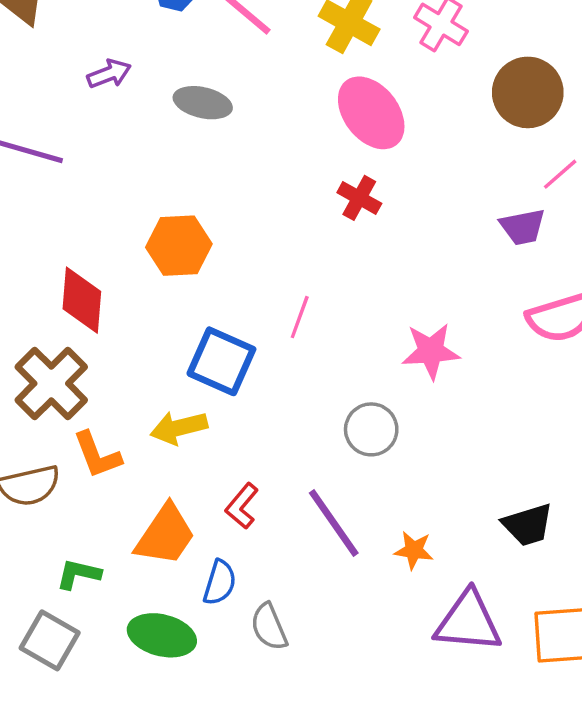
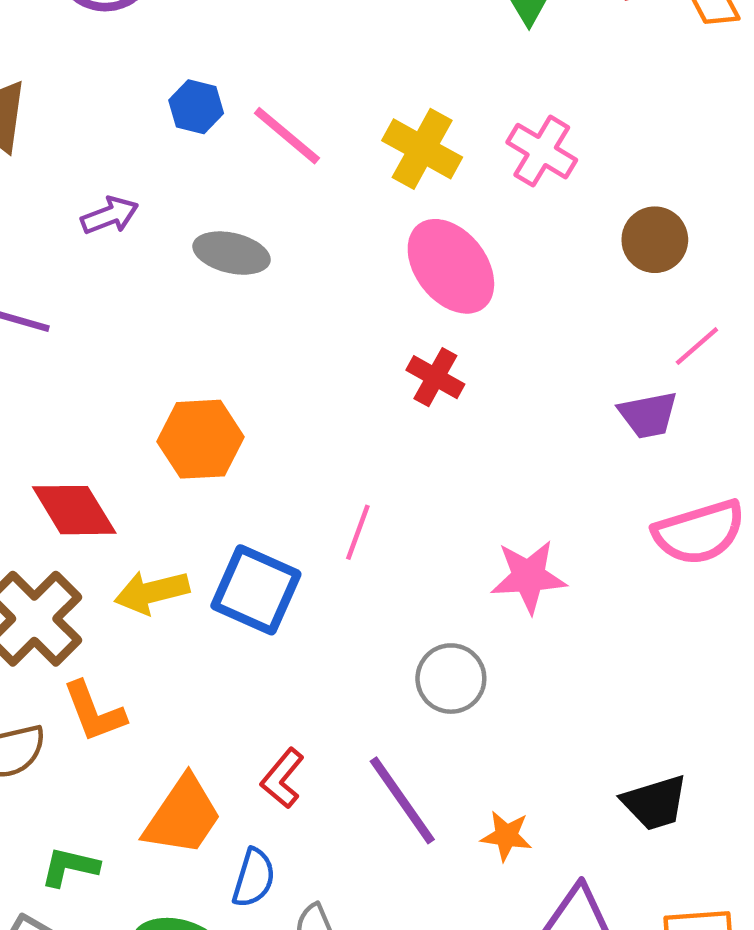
brown circle: (528, 92) -> (655, 240), size x0.7
red diamond: (82, 300) -> (74, 510), turned -36
yellow arrow: (179, 428) -> (152, 592), moved

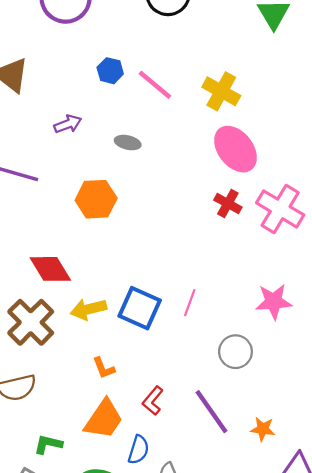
pink cross: (542, 151) -> (280, 209), moved, size x1.4
gray ellipse: (232, 253) -> (128, 143), size x0.7
orange hexagon: (201, 439) -> (96, 199), moved
pink line: (358, 532) -> (190, 303), moved
orange L-shape: (94, 712) -> (104, 368), moved, size x0.7

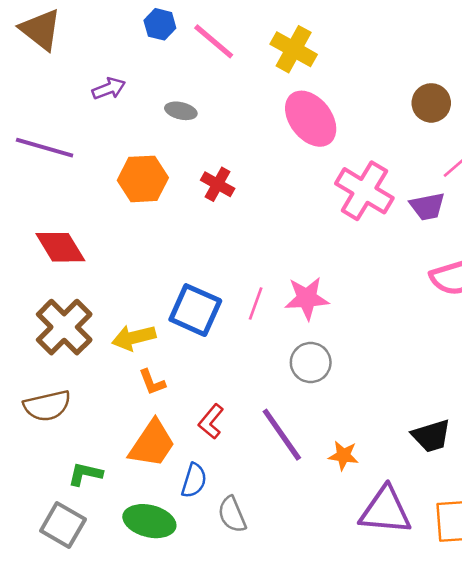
red cross: (228, 204) -> (218, 184), moved
red diamond: (50, 269) -> (60, 247), moved
pink star: (274, 302) -> (307, 298), moved
yellow arrow: (88, 309) -> (134, 338), moved

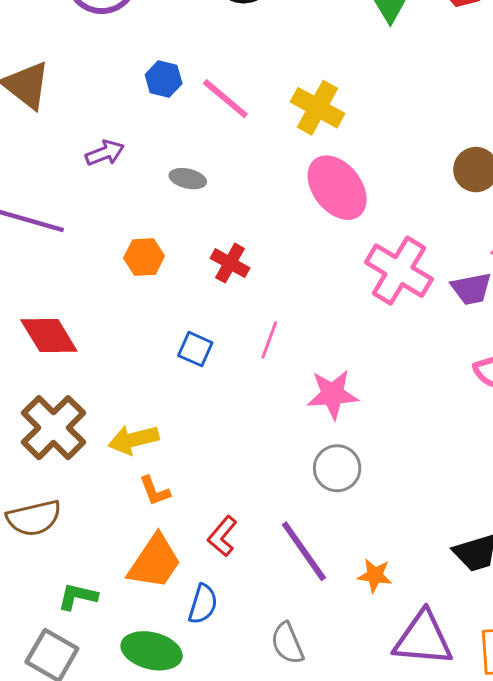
orange hexagon: (143, 179) -> (144, 257), size x0.7
pink line: (256, 304) -> (269, 340), moved
blue square: (195, 310) -> (195, 349), moved, size x0.6
gray semicircle: (232, 515) -> (287, 643), moved

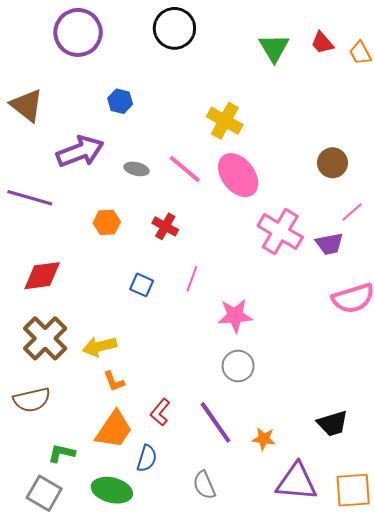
pink line: (225, 99) -> (185, 169), moved
purple arrow: (105, 153) -> (80, 152), size x1.8
red diamond: (49, 336) -> (42, 276), turned -66

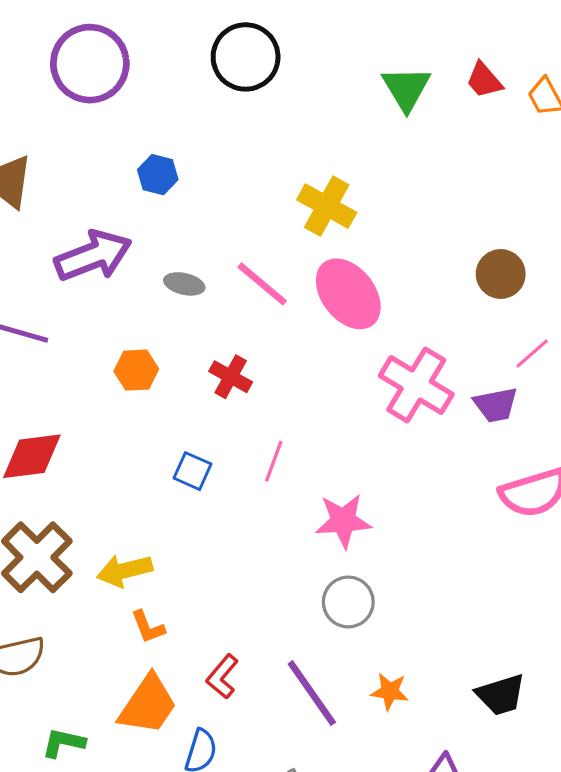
orange star: (264, 439) -> (390, 691), moved

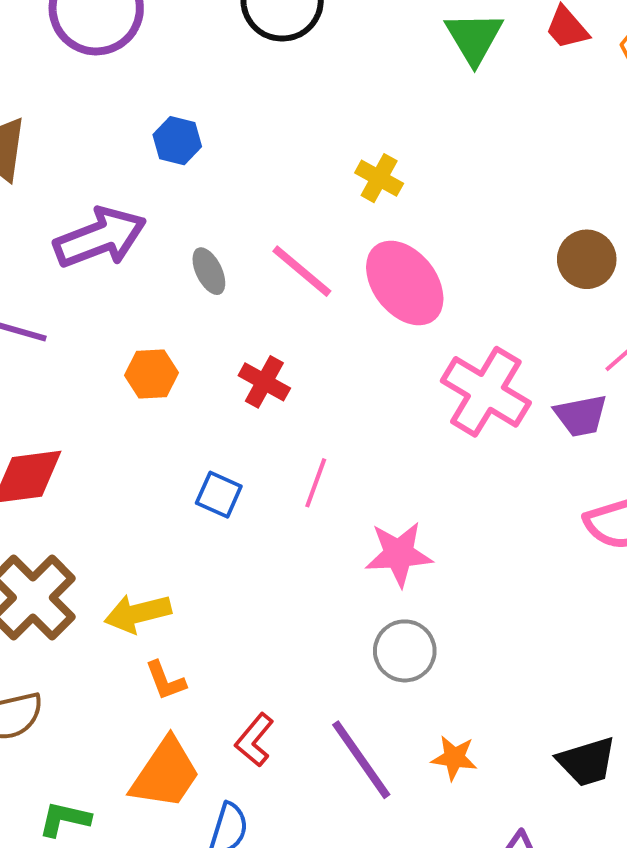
yellow cross: (327, 206) -> (379, 178), size x0.7
gray ellipse: (184, 284) -> (209, 271), turned 51

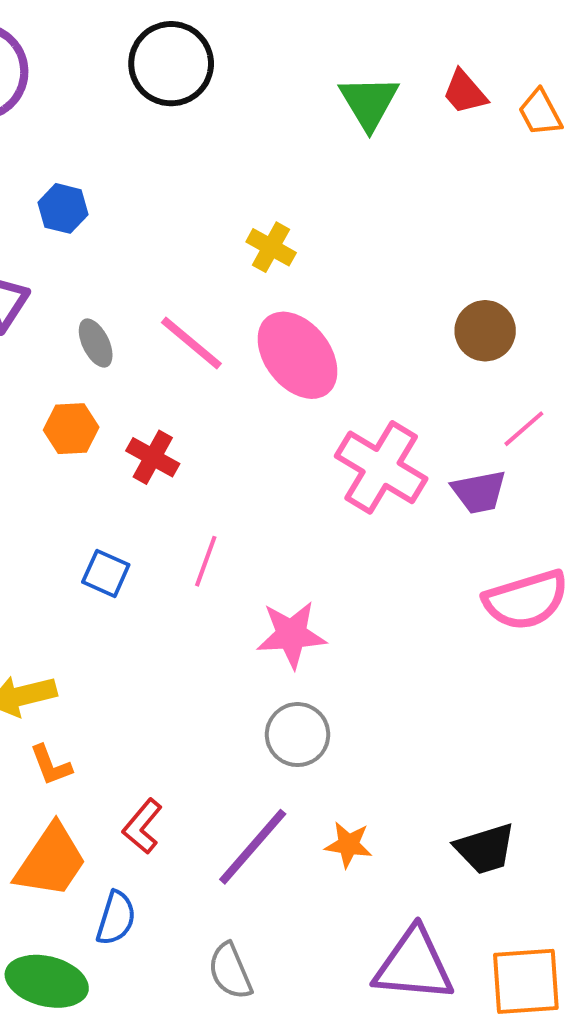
orange hexagon: (152, 374) -> (71, 429), moved
purple line: (361, 760) -> (253, 847), turned 76

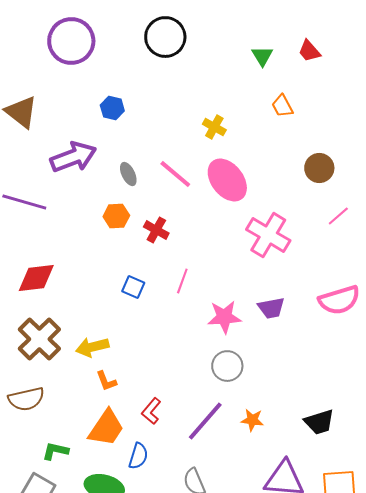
green triangle: (369, 102) -> (262, 56), size x0.7
orange trapezoid: (540, 113) -> (282, 106), moved
purple trapezoid: (479, 492) -> (271, 308), moved

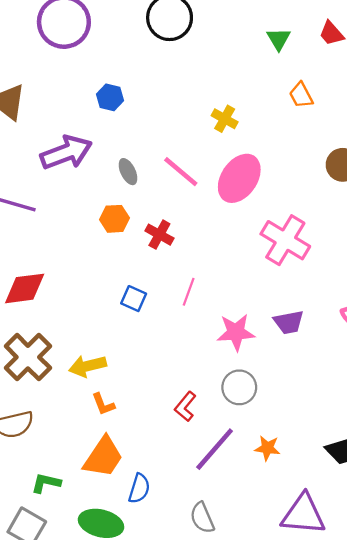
pink ellipse: (227, 180) -> (239, 178), turned 72
red L-shape: (151, 411) -> (185, 406), moved

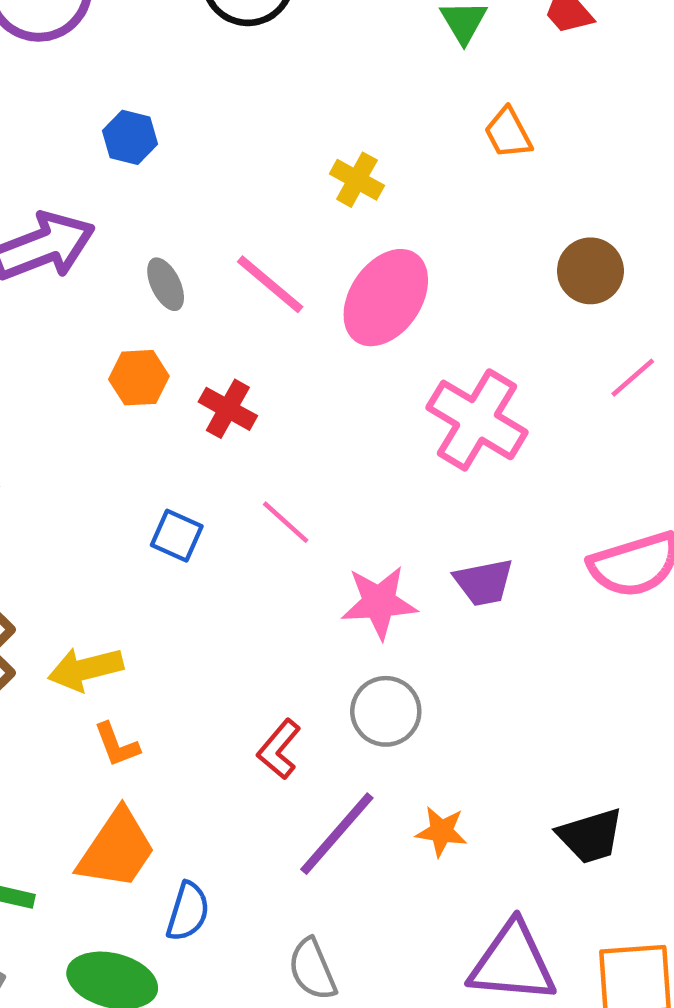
pink line: (189, 292) -> (286, 522), turned -68

